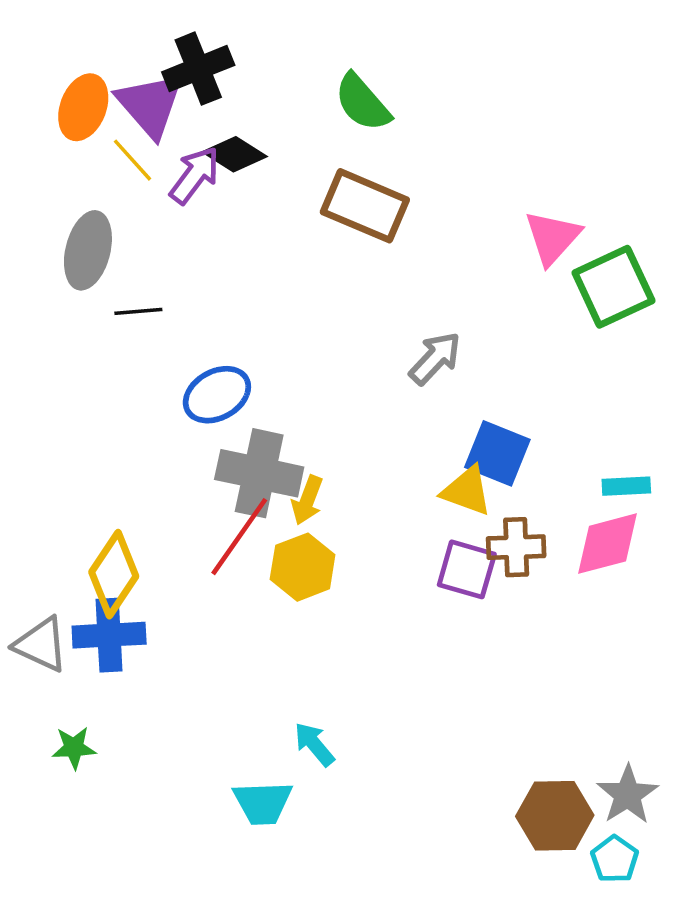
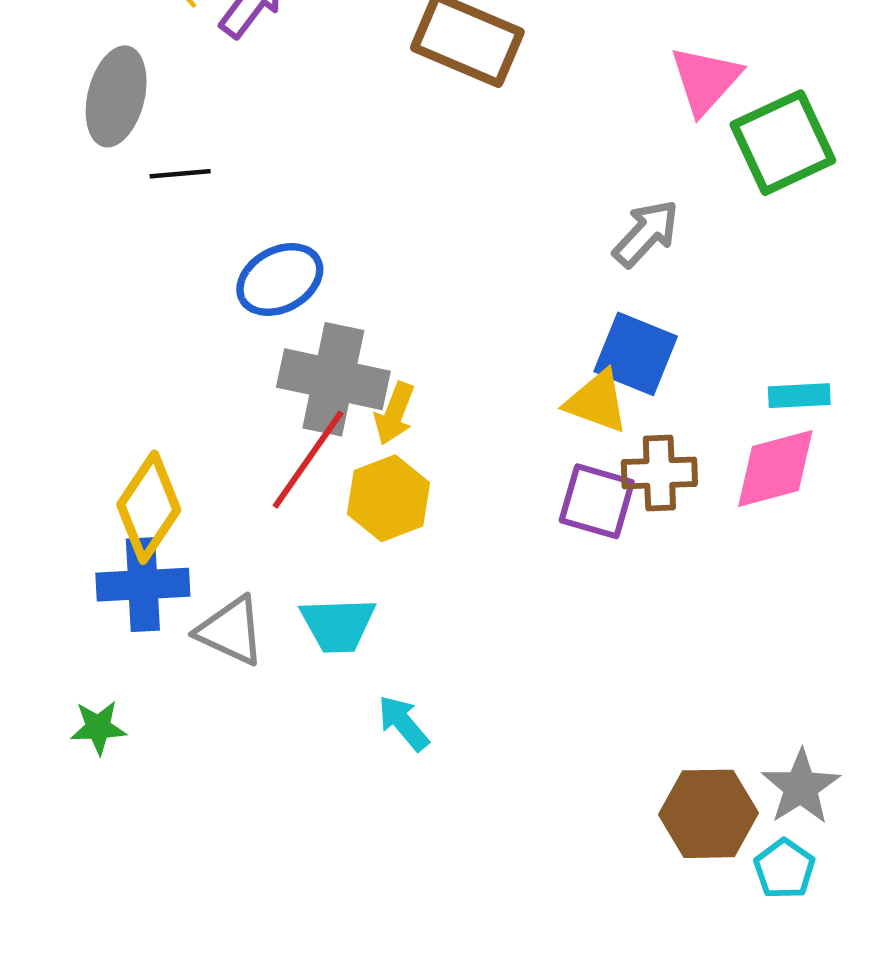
gray arrow: (435, 358) -> (646, 233), moved
gray triangle: (41, 644) -> (231, 631), moved
cyan trapezoid: (263, 803) -> (338, 625), moved

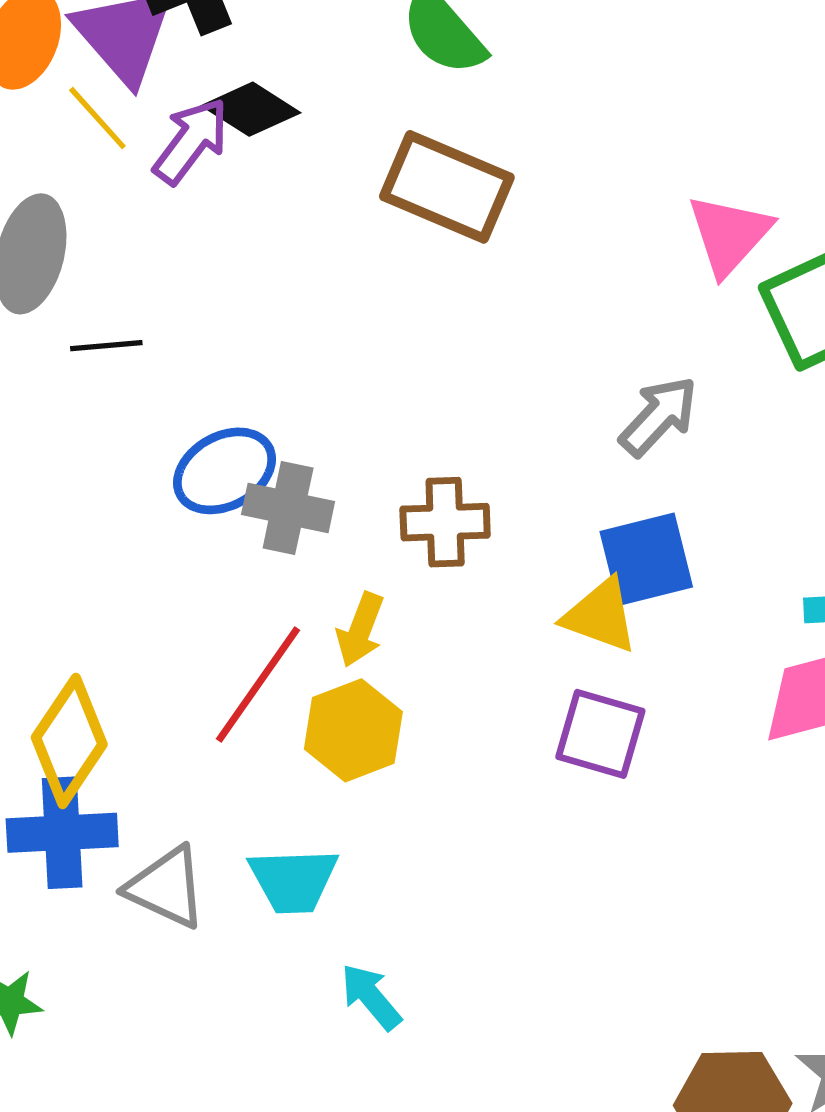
blue square: (636, 354) -> (646, 559), turned -36
gray cross: (333, 379) -> (288, 508), moved, size x0.7
brown cross: (659, 473) -> (445, 522), moved

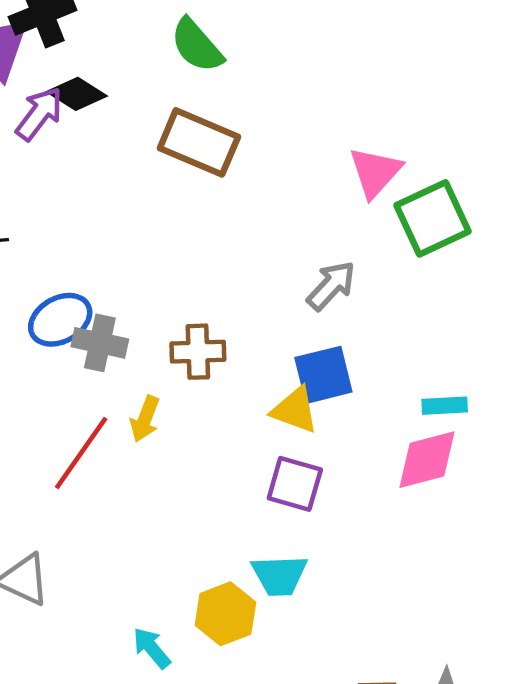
yellow hexagon: (353, 730) -> (225, 614), moved
cyan trapezoid: (293, 880) -> (279, 575), moved

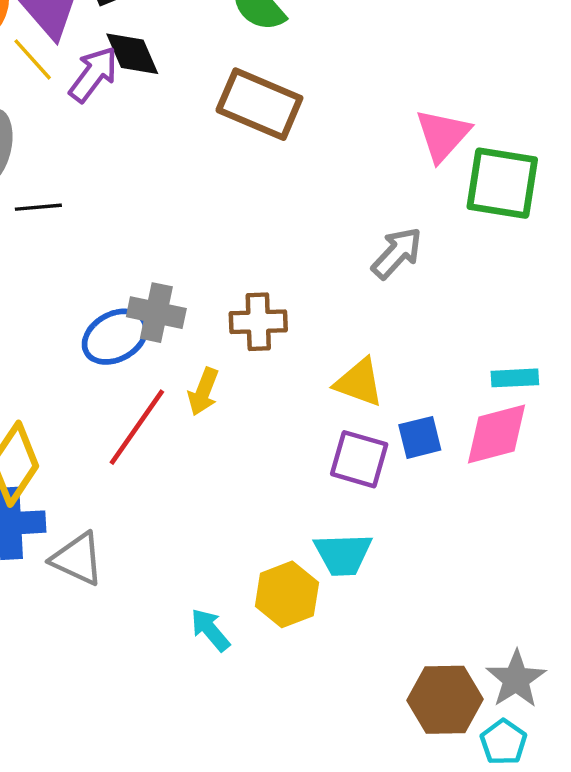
black diamond: (77, 94) -> (132, 54), turned 34
green square: (433, 218) -> (502, 183), turned 34
blue ellipse: (60, 320) -> (115, 337), moved
blue square: (323, 375) -> (420, 437), moved, size x0.7

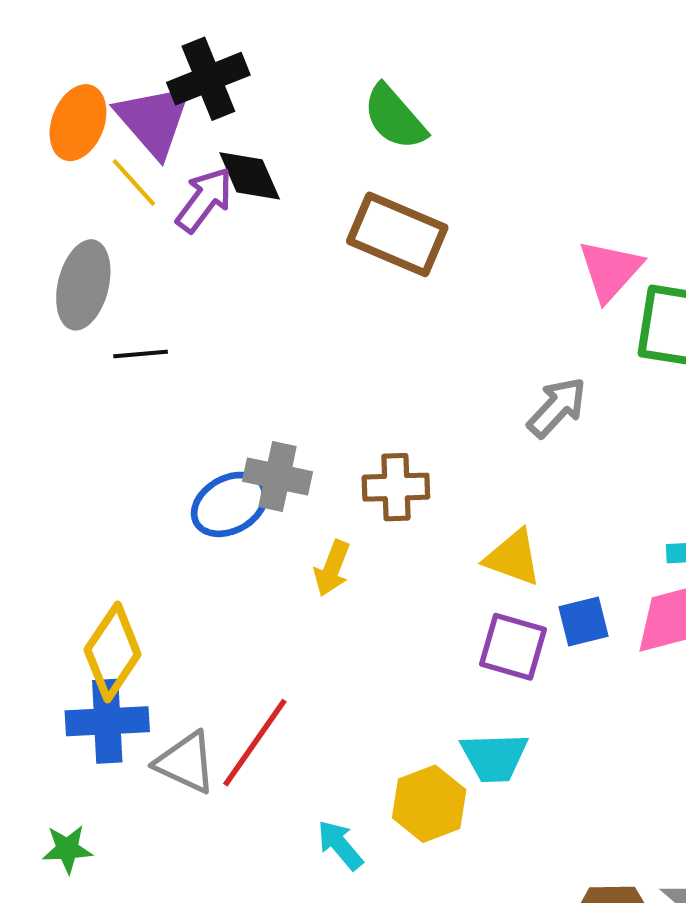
red line: (137, 427) -> (255, 743), moved

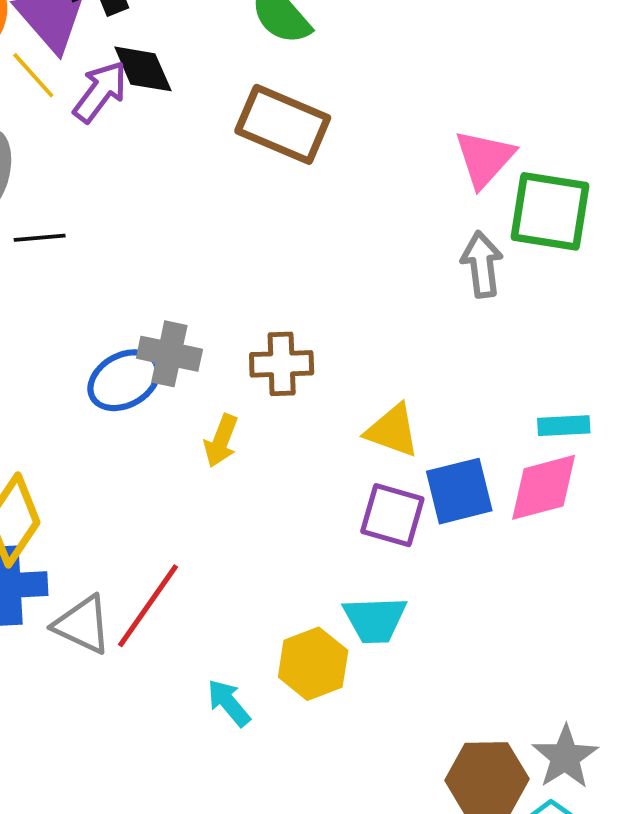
gray arrow: (557, 407) -> (482, 264), moved, turned -50
blue square: (584, 621) -> (459, 491), size x1.4

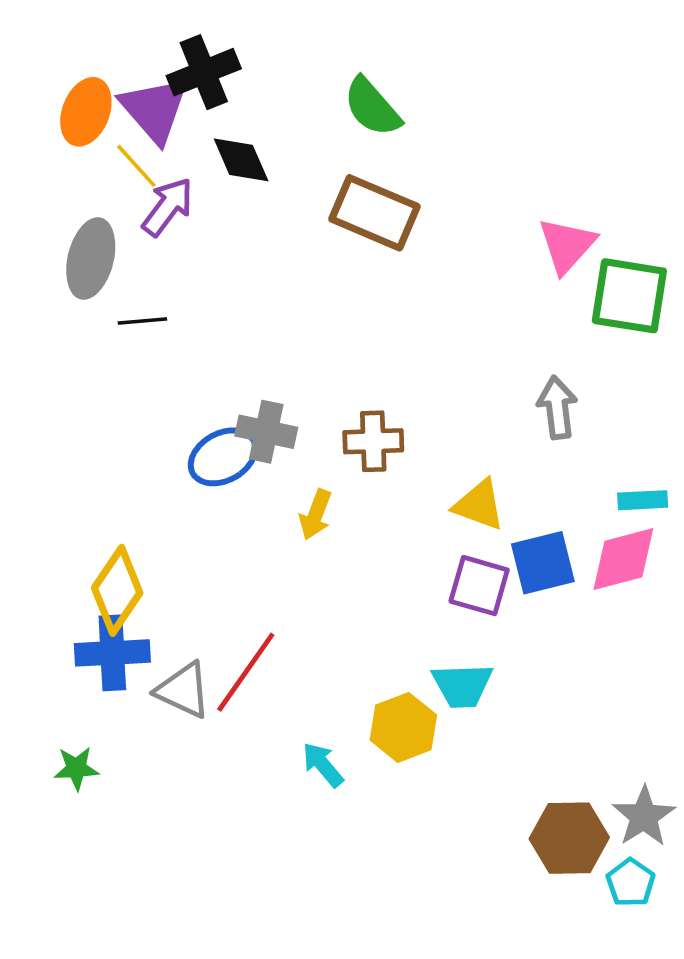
purple arrow: (100, 92) -> (168, 207), moved
gray arrow: (482, 264) -> (557, 408), moved

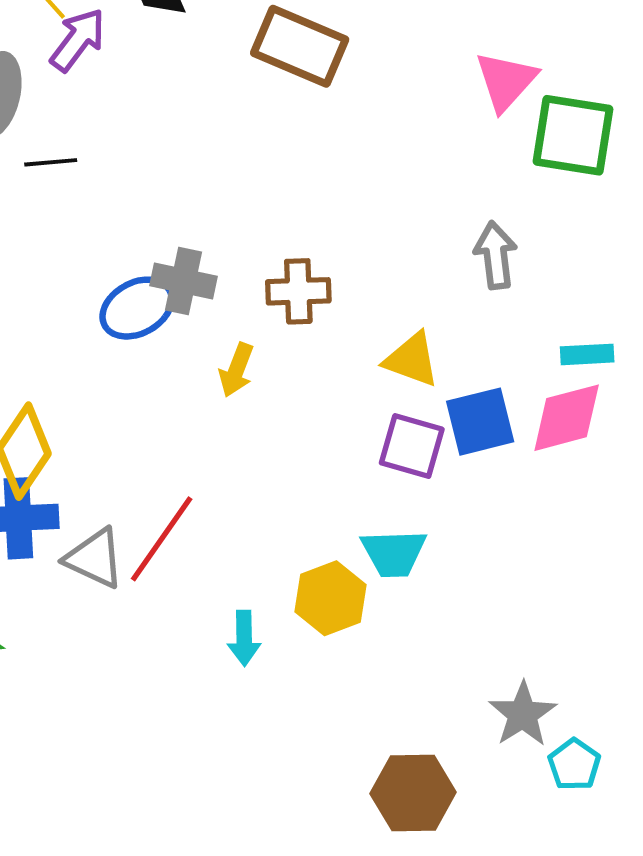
cyan arrow: (323, 765) -> (244, 638), turned -141
gray star: (644, 816) -> (523, 714), moved
brown hexagon: (569, 838) -> (413, 793), moved

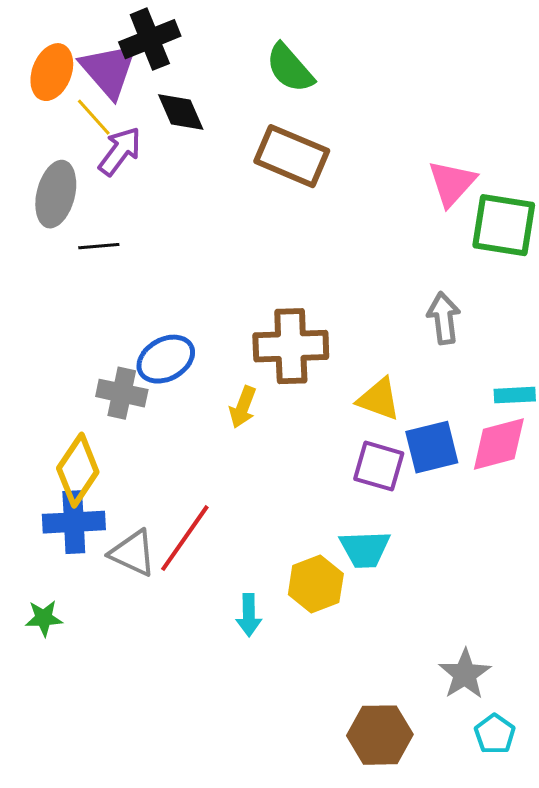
gray cross: (184, 281) -> (122, 393), moved
brown cross: (298, 291) -> (291, 346), size x1.5
cyan pentagon: (574, 765) -> (495, 734), moved

